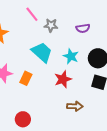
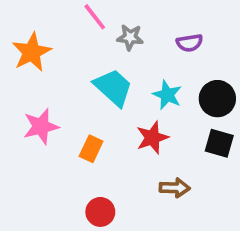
orange rectangle: (26, 78) -> (91, 149), moved
red circle: (23, 119) -> (100, 212), moved

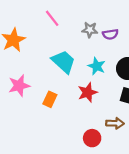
gray star: (130, 37) -> (90, 30), moved
brown arrow: (175, 188) -> (115, 123), moved
red circle: (100, 212) -> (92, 138), moved

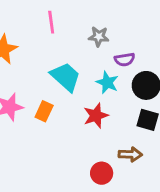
pink line: (52, 18) -> (51, 22), turned 30
purple semicircle: (110, 34) -> (125, 60), moved
orange rectangle: (50, 99) -> (44, 111), moved

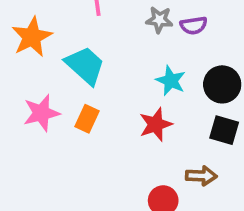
purple semicircle: (125, 60) -> (194, 25), moved
cyan trapezoid: (66, 77) -> (85, 65), moved

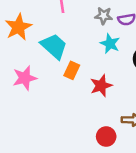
cyan star: (171, 81) -> (110, 44), moved
orange rectangle: (87, 119) -> (72, 70), moved

